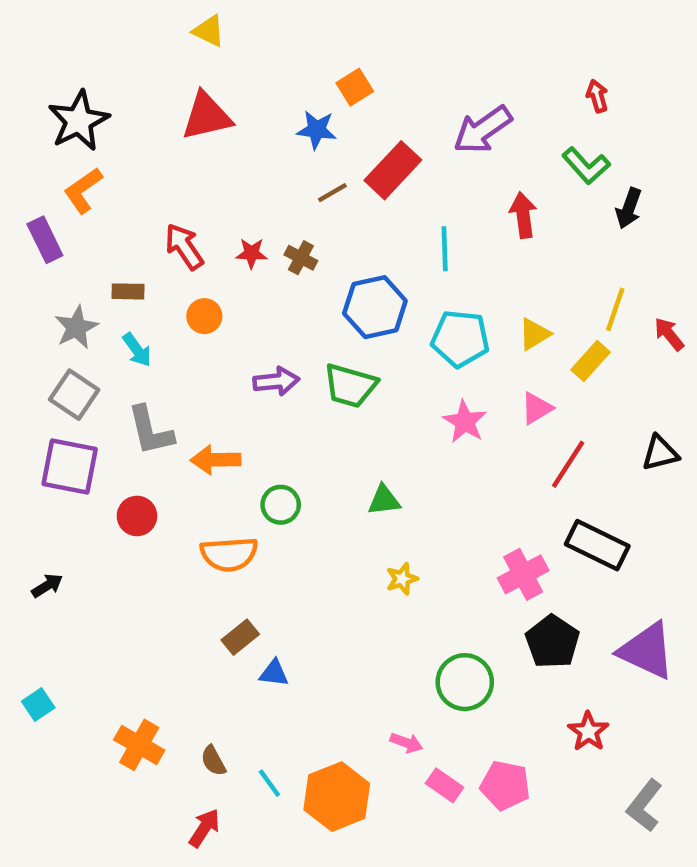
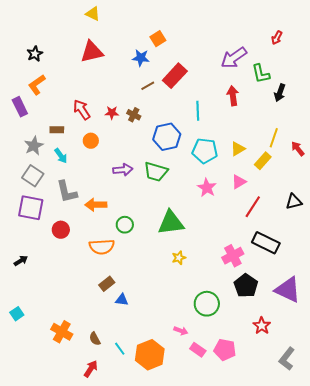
red arrow: (597, 96) -> (277, 38), moved, turned -136
black star: (79, 121) -> (35, 54), size x0.6
purple arrow: (483, 130) -> (234, 58), moved
green L-shape: (586, 166) -> (261, 74), turned 30
green triangle: (384, 500) -> (171, 223), size x1.8

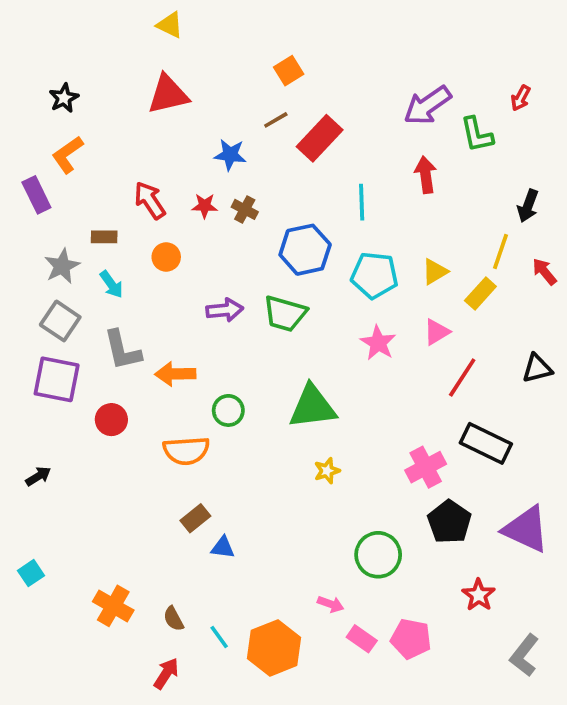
red arrow: (277, 38) -> (521, 98), moved
blue star: (141, 58) -> (230, 155), moved
brown line: (148, 86) -> (276, 120), moved
black arrow: (280, 93) -> (528, 206), moved

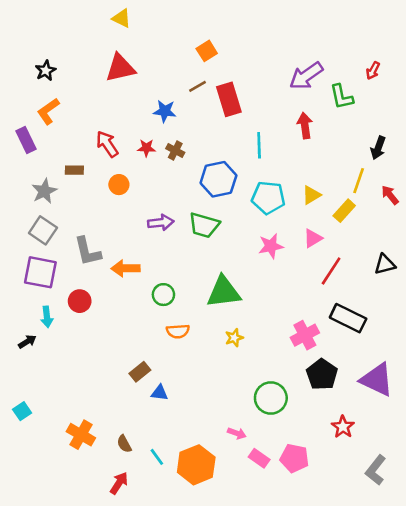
red rectangle: (320, 138) -> (229, 99), turned -60
cyan arrow: (111, 284) -> (47, 317), moved, turned 30
pink star: (378, 343) -> (271, 246), turned 30
orange semicircle: (186, 451) -> (178, 331), moved, size x0.7

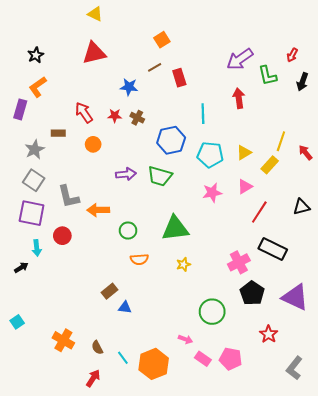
red rectangle: (229, 99) -> (179, 78), size x0.7
purple rectangle: (26, 140) -> (20, 109), turned 42
black arrow: (378, 148) -> (302, 82), moved

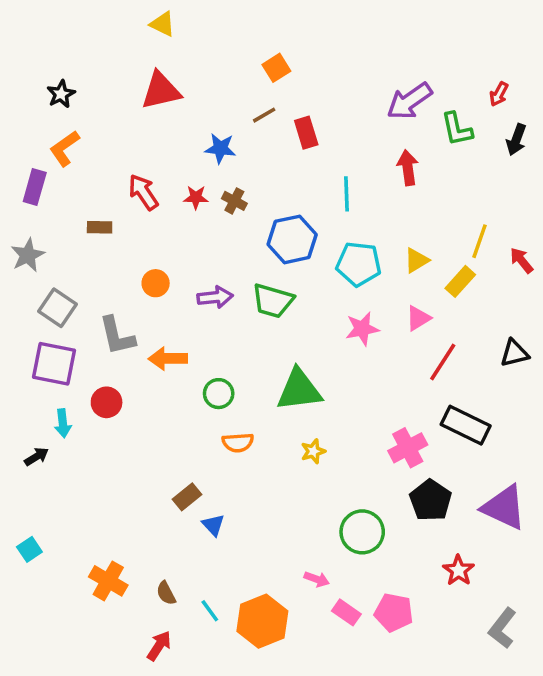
orange circle: (93, 144) -> (156, 283), moved
gray star: (35, 149) -> (28, 255), moved
blue triangle: (125, 308) -> (213, 525), turned 40

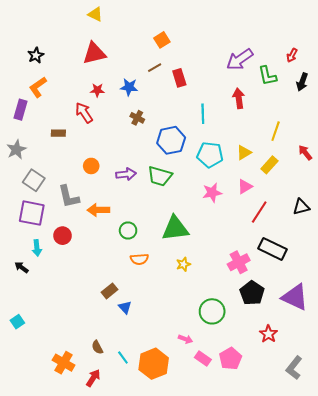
red star: (196, 197) -> (97, 90), moved
yellow line: (480, 241) -> (276, 131), moved
black arrow: (36, 457) -> (22, 267), turned -112
orange cross: (108, 581) -> (64, 363), moved
pink pentagon: (394, 612) -> (230, 359), turned 30

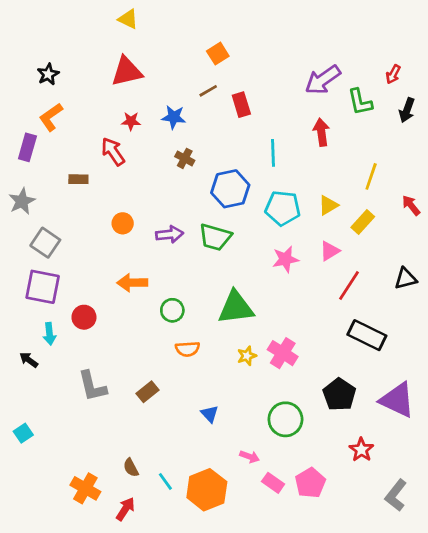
gray L-shape: (69, 197) -> (92, 386), moved
pink cross: (239, 262) -> (283, 353), moved, turned -30
blue triangle: (125, 307) -> (210, 414), moved

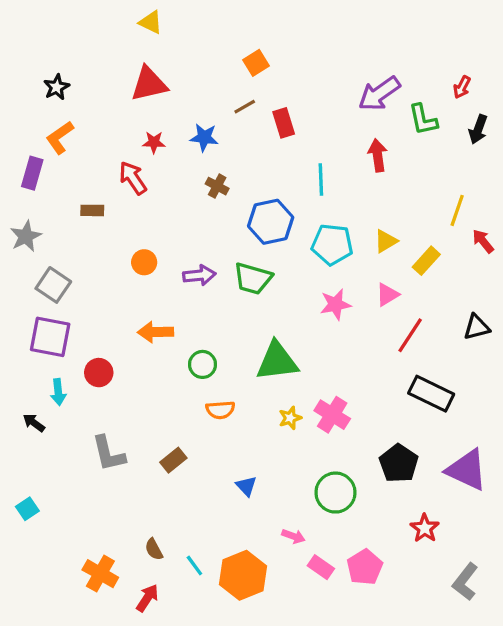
yellow line: (371, 176) -> (457, 210), moved

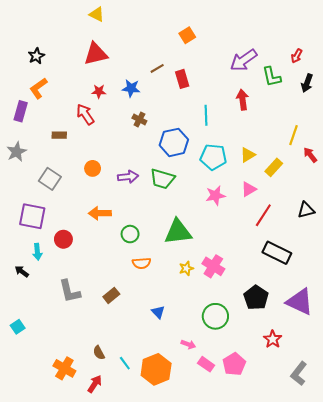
orange square: (256, 63) -> (187, 35), moved
gray square: (53, 285) -> (50, 179), moved

